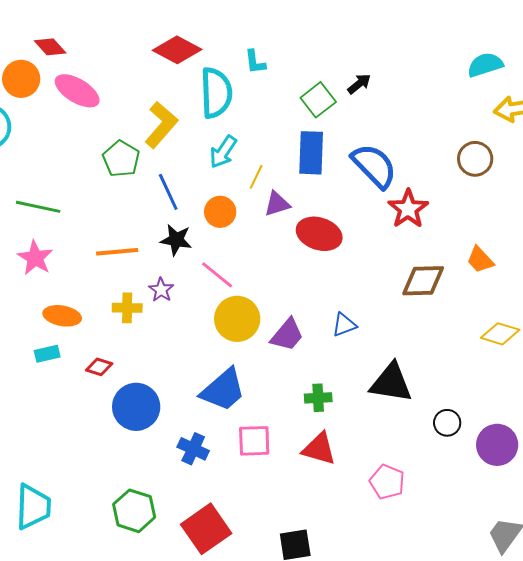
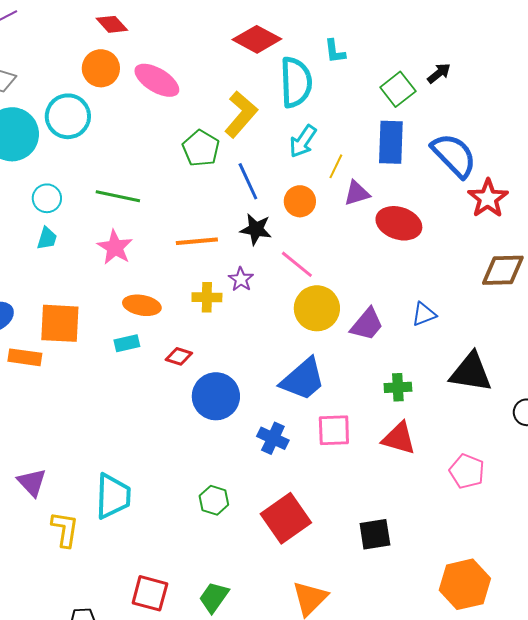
red diamond: (50, 47) -> (112, 24), moved
green hexagon: (134, 511) -> (214, 500), size x0.7

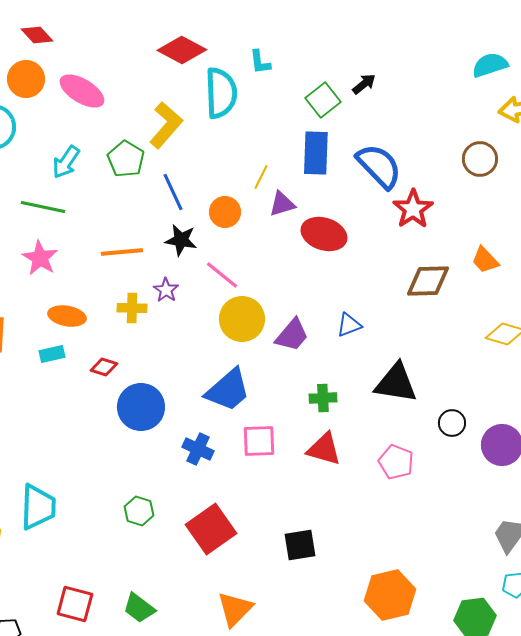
cyan arrow: (303, 141) -> (66, 162), moved
pink pentagon: (467, 471) -> (396, 462), moved
green trapezoid: (214, 597) -> (139, 608), turned -88

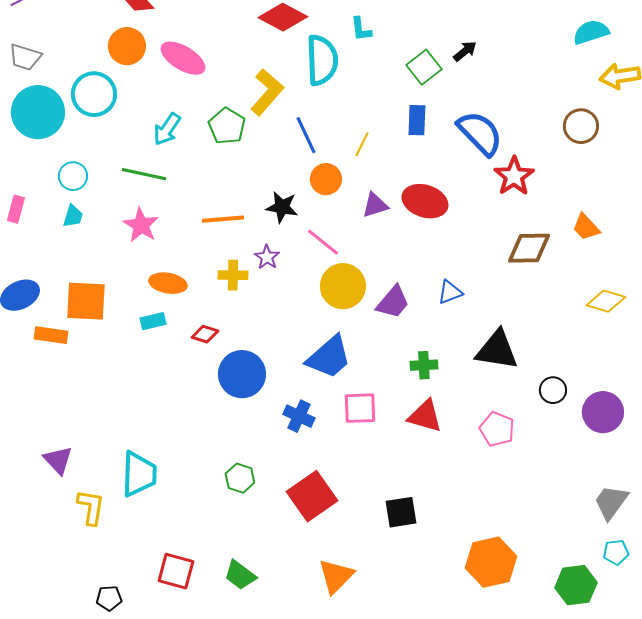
blue rectangle: (316, 153) -> (417, 120), size x0.7
blue line: (173, 192) -> (306, 135), moved
purple triangle: (282, 204) -> (375, 205), moved

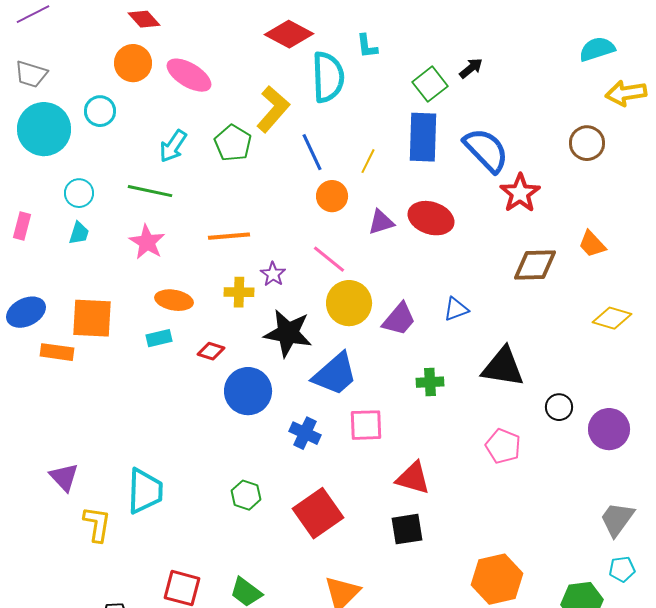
cyan circle: (94, 94) -> (100, 111), size x0.7
blue rectangle: (417, 120) -> (423, 137), size x1.6
black star: (282, 207) -> (288, 333), moved, size x1.5
red triangle: (425, 416) -> (413, 478), moved

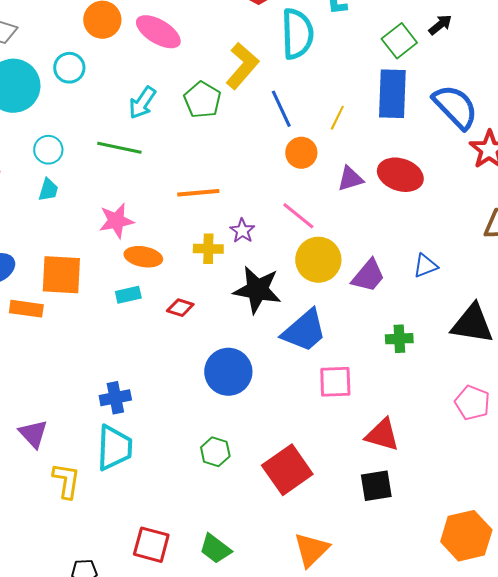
pink star: (147, 242) -> (116, 221), moved, turned 30
blue circle: (248, 391) -> (228, 372), moved
blue cross: (305, 433) -> (115, 398), moved, turned -36

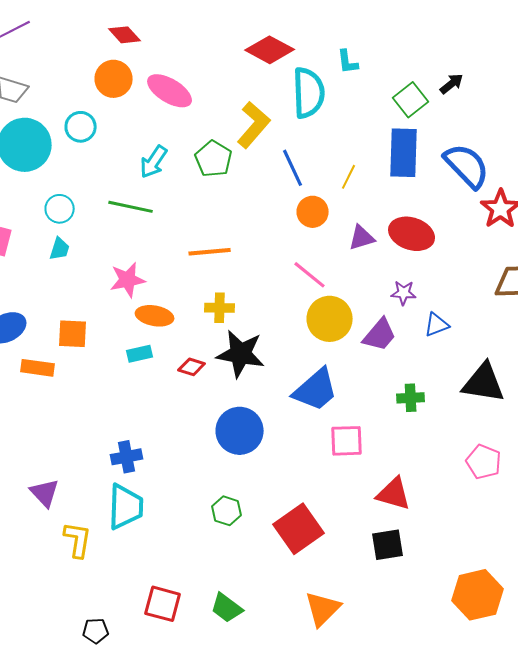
purple star: (242, 231) -> (404, 293), moved, turned -30
orange square: (61, 275) -> (73, 334), size x0.7
black star: (257, 290) -> (241, 354), moved

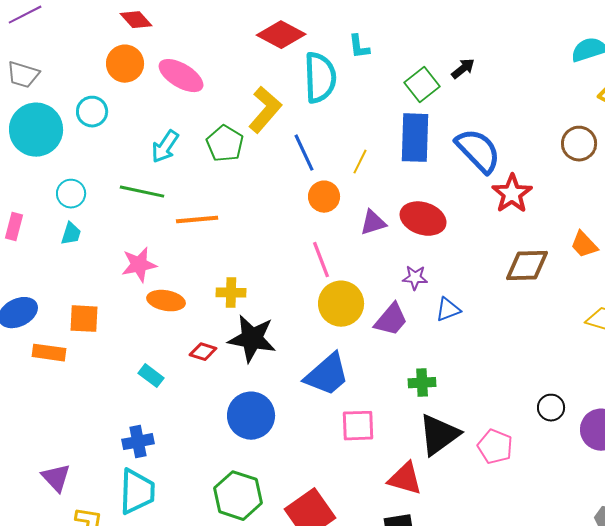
orange line: (210, 252) -> (197, 220), moved
pink line: (310, 275) -> (321, 260), turned 30
cyan rectangle: (140, 354) -> (151, 376), moved, turned 50
black triangle: (484, 383) -> (439, 435), moved, turned -45
green hexagon: (227, 511) -> (238, 496), size x1.6

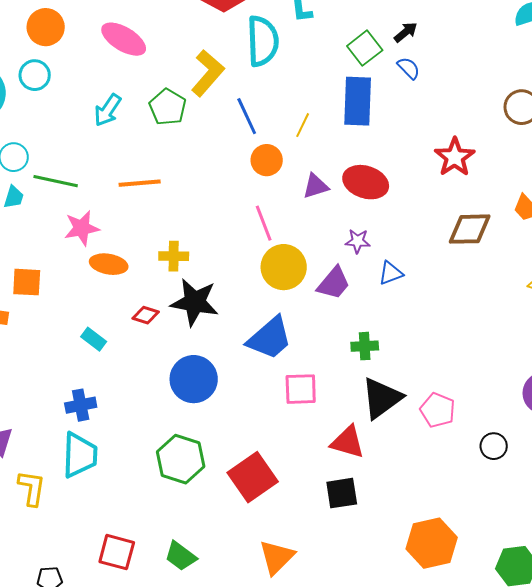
orange circle: (125, 64) -> (46, 27), moved
blue semicircle: (478, 151) -> (409, 68), moved, size x0.5
green line: (142, 192) -> (56, 181), moved
black circle: (551, 408) -> (494, 446), moved

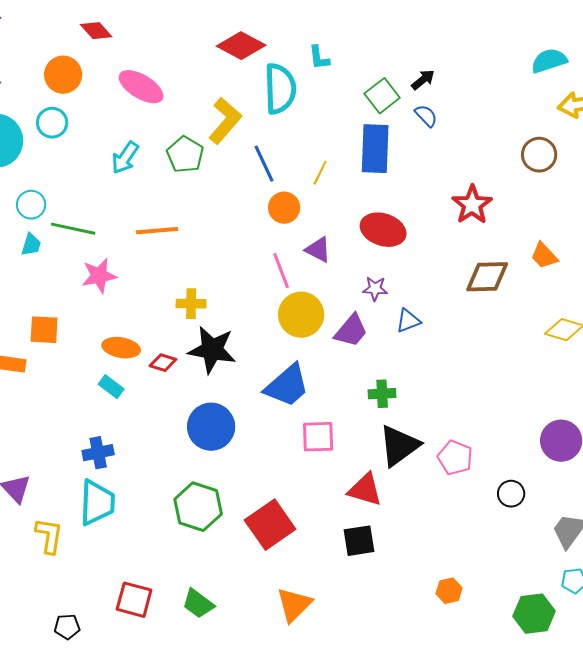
purple triangle: (316, 186) -> (318, 250), moved, turned 44
orange ellipse: (109, 264) -> (121, 348), moved
orange hexagon: (432, 543) -> (449, 591), size x0.5

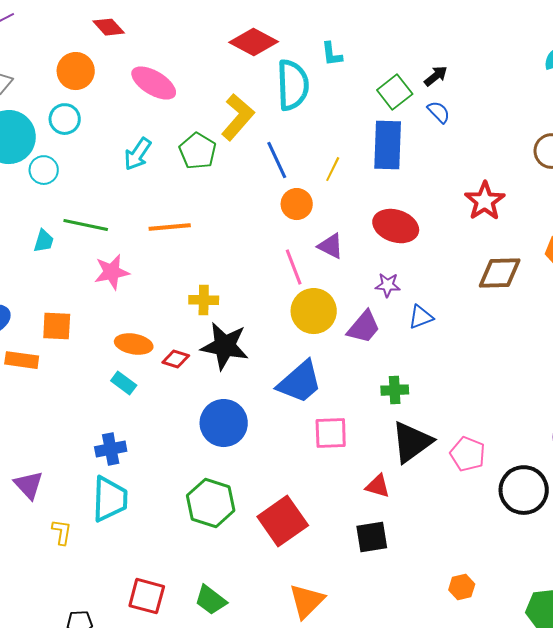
cyan circle: (31, 205) -> (44, 170), moved
red triangle: (365, 490) -> (378, 486), size x0.7
black circle: (511, 494) -> (524, 490), size x1.8
yellow L-shape: (49, 536) -> (62, 532), size x0.7

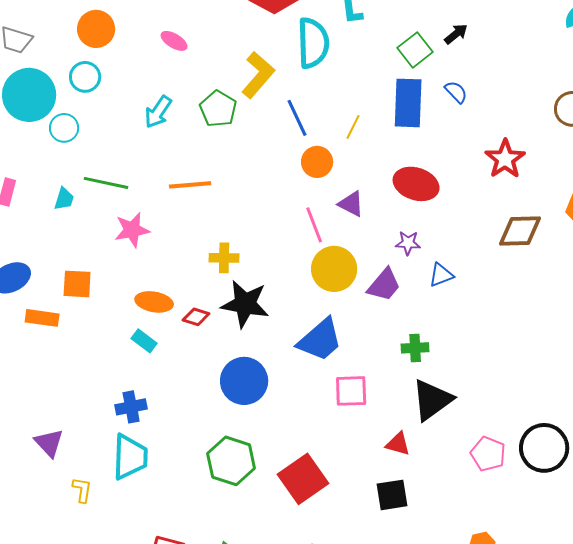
pink ellipse: (154, 83) -> (174, 41), size x0.6
blue semicircle: (439, 112) -> (456, 92), moved
pink pentagon: (468, 454) -> (488, 454), moved

